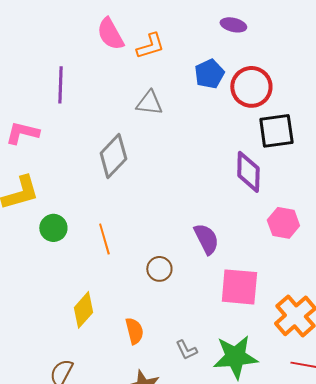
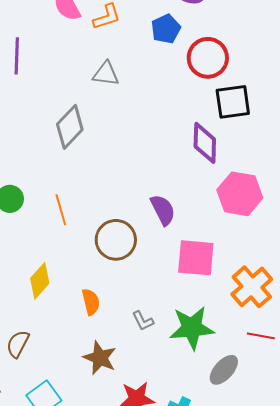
blue pentagon: (209, 74) -> (166, 29), moved
pink hexagon: (283, 223) -> (240, 194), size x1.4
brown circle: (159, 269) -> (116, 240), size x1.6

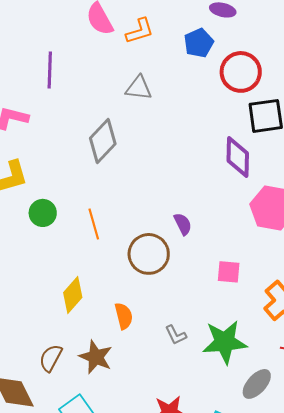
purple semicircle: (163, 210) -> (183, 224), moved, size x0.7
pink square: (196, 258) -> (229, 272), size x0.6
brown star: (100, 358) -> (96, 357), moved

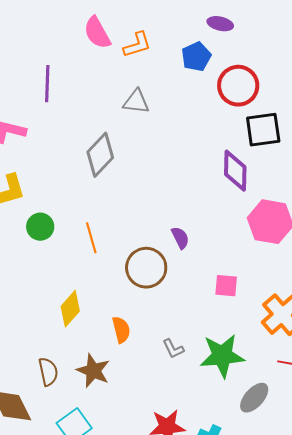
brown semicircle: (51, 358) -> (48, 372), turned 140

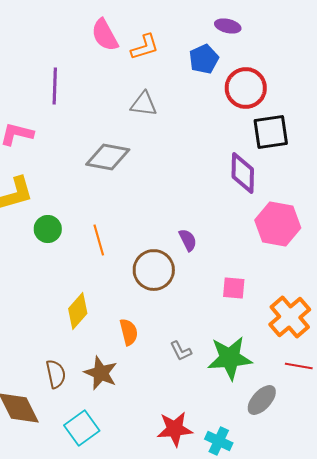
gray diamond: (100, 155) -> (108, 157), turned 57

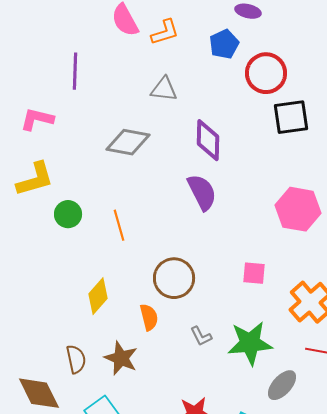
purple diamond: (243, 173) -> (208, 140), moved
purple semicircle: (188, 240) -> (202, 192), moved, size x1.6
brown circle: (154, 270) -> (174, 278), moved

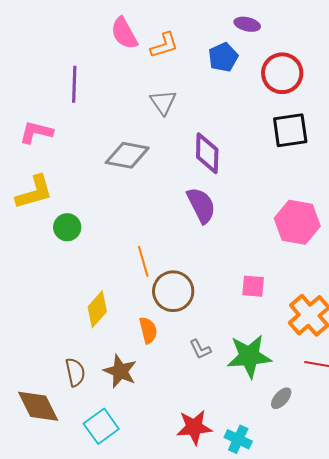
red circle: (266, 73) -> (282, 73), moved
gray triangle: (164, 89) -> (163, 102), turned 48
orange line: (119, 225) -> (143, 261), moved
gray ellipse: (282, 385) -> (281, 398), size x0.7

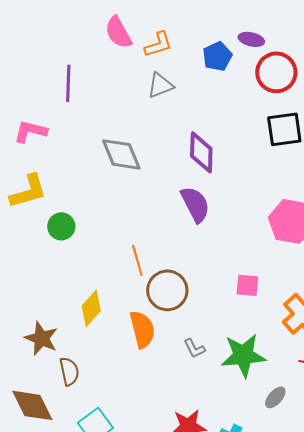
purple ellipse: (247, 24) -> (251, 39), moved
gray triangle: (163, 102) -> (160, 85), moved, turned 44
gray diamond: (127, 155) -> (121, 154), turned 57
orange semicircle: (148, 330) -> (142, 329), size x1.4
brown star: (120, 371) -> (41, 338), moved

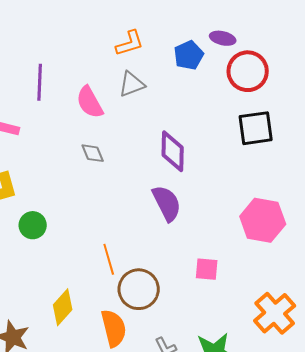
pink semicircle: (118, 32) -> (90, 102), moved
gray diamond: (121, 154) -> (93, 153), size x0.6
pink square: (247, 285) -> (207, 269), moved

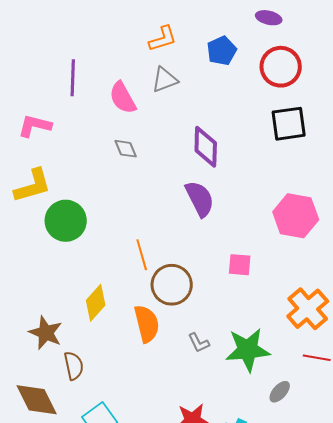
purple ellipse: (223, 38) -> (269, 18), moved
green circle: (33, 225) -> (66, 221), size x1.5

